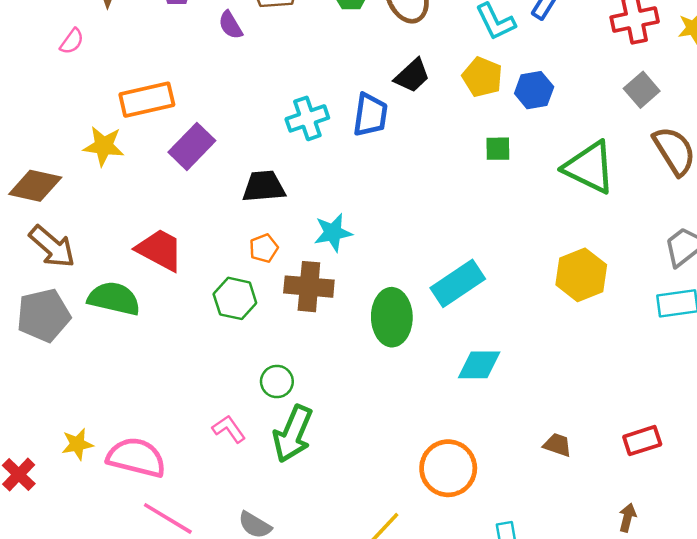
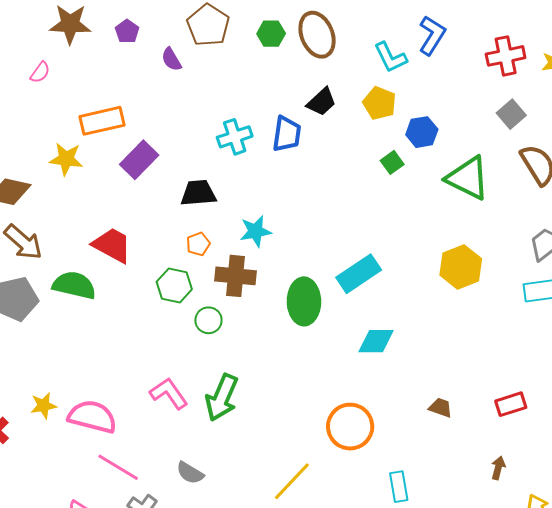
blue hexagon: (534, 90) -> (422, 132), moved
green square: (498, 149) -> (392, 162), turned -35
green circle: (277, 381) -> (208, 320), moved
pink L-shape: (229, 429) -> (169, 393), size x1.4

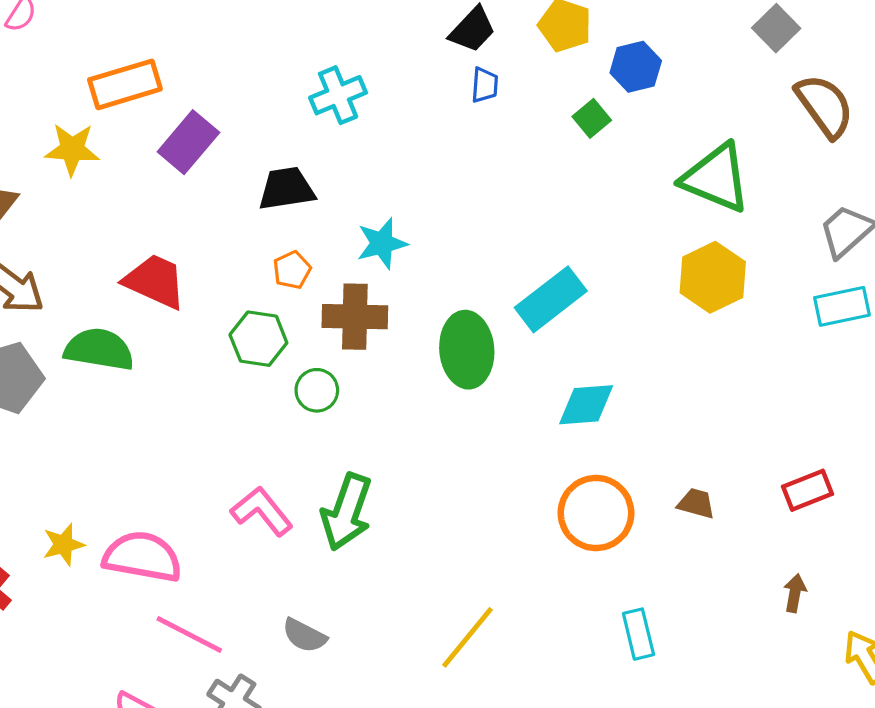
blue trapezoid: (287, 134) -> (485, 85), moved, size x0.6
green triangle: (468, 178) -> (716, 178), moved
orange circle: (350, 427) -> (596, 513), moved

